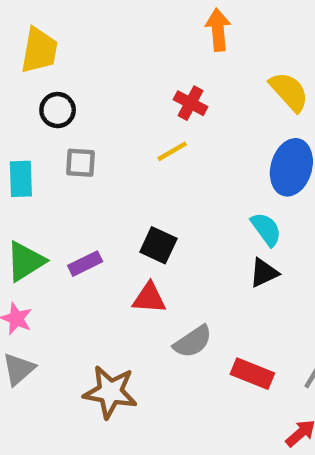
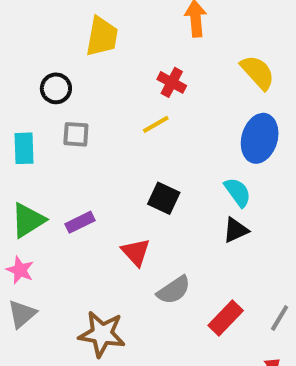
yellow trapezoid: (39, 50) -> (102, 36), moved
black square: (158, 245) -> (164, 198), moved
red triangle: (149, 298) -> (136, 252), turned 44
red rectangle: (252, 374) -> (226, 318), turned -68

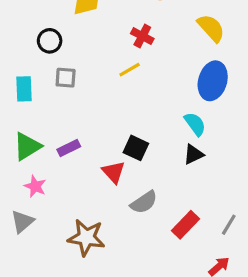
black square: (164, 198) -> (136, 148), moved
pink star: (20, 270) -> (35, 186), moved

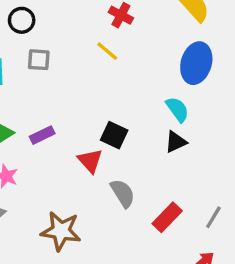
yellow line: (130, 70) -> (107, 51), turned 70
gray semicircle: (144, 202) -> (123, 193), turned -88

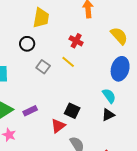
black circle: (22, 20) -> (27, 44), moved
gray square: (39, 60) -> (43, 67), moved, turned 32
red triangle: (90, 161) -> (58, 126), turned 35

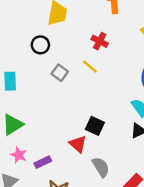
purple rectangle: (30, 111) -> (43, 162), moved
red triangle: (58, 126) -> (78, 144), turned -42

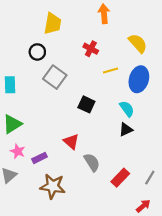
yellow line: (90, 67) -> (110, 71), moved, turned -56
gray square: (60, 73) -> (55, 77), size x1.5
black square: (95, 126) -> (86, 104), moved

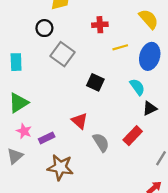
red cross: (91, 49) -> (100, 25), turned -32
black triangle: (126, 130) -> (150, 108), moved
red rectangle: (120, 178) -> (133, 136), moved

